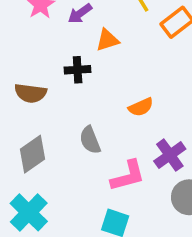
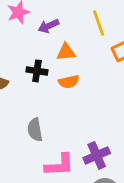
orange semicircle: (141, 107) -> (69, 82), moved

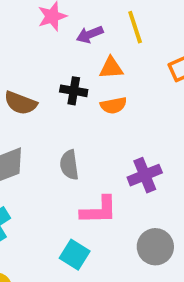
yellow line: (99, 23) -> (135, 27), moved
purple cross: (97, 155) -> (145, 175), moved

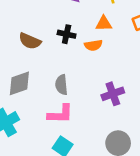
orange triangle: (111, 68) -> (104, 24), moved
pink L-shape: (99, 210) -> (60, 114), moved

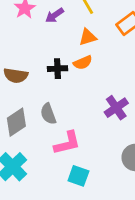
black cross: (67, 34) -> (57, 69), moved
gray semicircle: (61, 85) -> (48, 114), moved

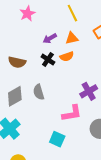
purple arrow: (55, 15) -> (50, 38), moved
black cross: (57, 69) -> (48, 60), turned 32
pink L-shape: (67, 143) -> (72, 113), moved

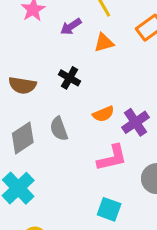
purple arrow: (50, 38) -> (71, 27), moved
orange semicircle: (67, 56) -> (103, 114), moved
cyan square: (57, 139) -> (109, 209), moved

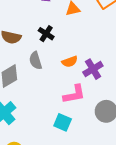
gray semicircle: (59, 129) -> (35, 61), moved
cyan square: (109, 209) -> (63, 122), moved

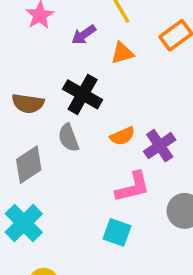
black cross: (46, 34) -> (83, 94), size x1.5

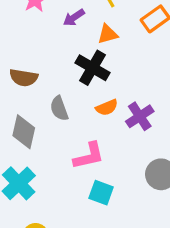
black cross: (83, 94) -> (93, 68), moved
gray diamond: (29, 165) -> (24, 132), turned -44
pink L-shape: (133, 187) -> (89, 156), moved

